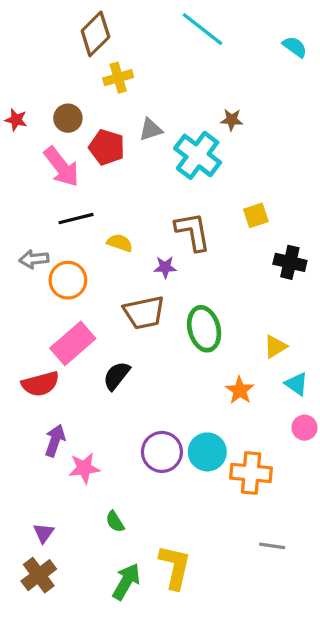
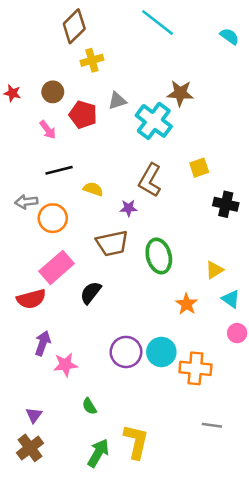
brown star: (232, 120) -> (180, 93), size x1.5
pink arrow: (61, 167) -> (48, 130), size x0.6
brown L-shape: (193, 232) -> (150, 180), turned -140

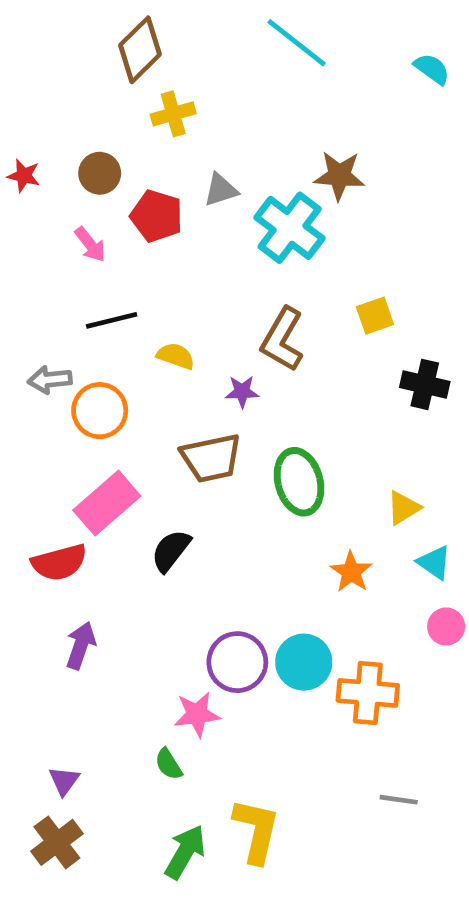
pink star: (65, 365) -> (197, 714), moved

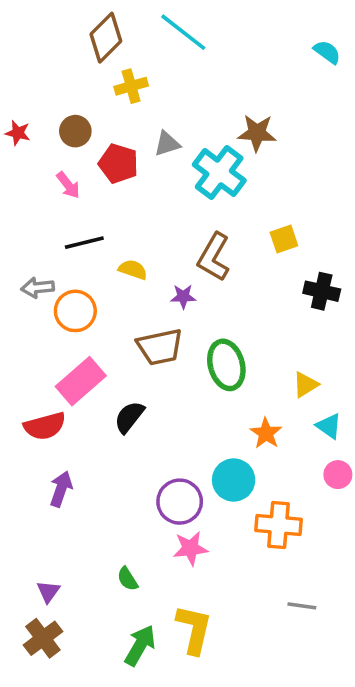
cyan line: (297, 43) -> (183, 32), moved
cyan circle: (304, 662) -> (234, 480), moved
pink star: (197, 714) -> (190, 548), moved

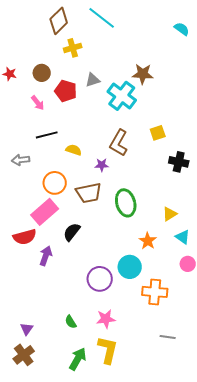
orange circle: (75, 311) -> (55, 183), moved
purple arrow: (61, 489) -> (46, 256), moved
pink star: (190, 548) -> (106, 319), moved

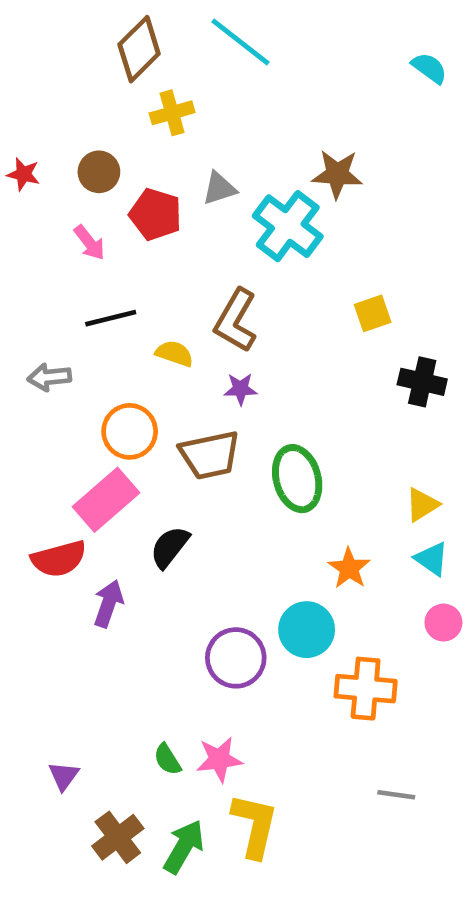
brown L-shape: (119, 143) -> (236, 320), moved
yellow triangle: (170, 214) -> (422, 505), moved
pink star: (106, 319) -> (219, 759), moved
brown cross: (24, 355) -> (118, 837), moved

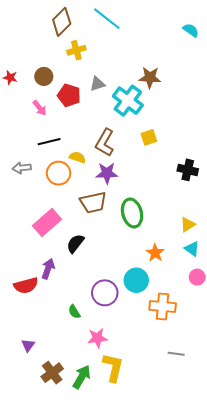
yellow square: (373, 313) -> (149, 137), moved
purple star: (241, 389) -> (107, 173), size x1.5
orange circle: (130, 431) -> (59, 173), moved
red semicircle: (59, 559) -> (26, 285), moved
green semicircle: (167, 759) -> (74, 312), moved

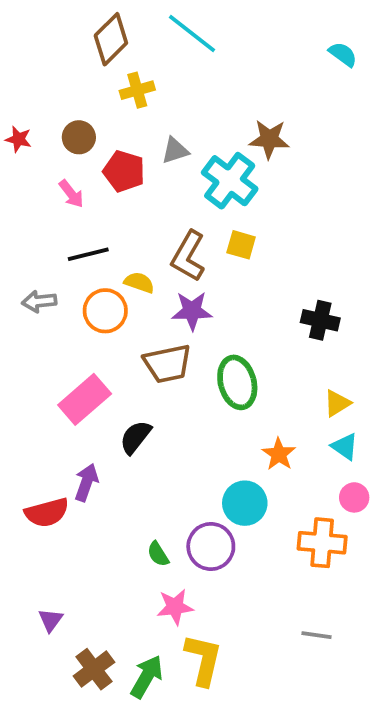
yellow square: (149, 137) -> (241, 245), moved, turned 35
black cross: (188, 170) -> (320, 320), moved
purple circle: (105, 293) -> (211, 547), moved
orange cross: (163, 306) -> (322, 543), moved
green semicircle: (74, 312) -> (158, 554), moved

